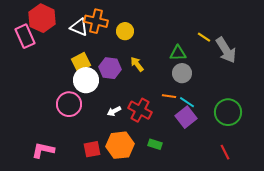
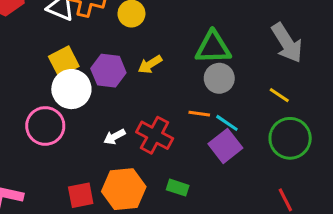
yellow line: (204, 37) -> (279, 95), moved
green triangle: (178, 53) -> (213, 47), size x1.4
yellow arrow: (137, 64) -> (150, 64), turned -84

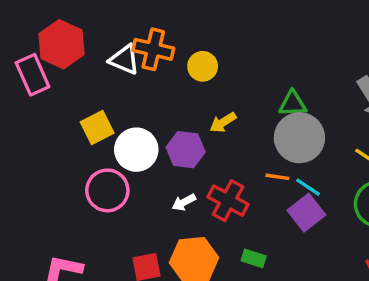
green triangle: (213, 47) -> (293, 104), size x0.7
yellow square: (64, 61) -> (97, 128), moved
purple hexagon: (108, 71) -> (186, 150), moved
gray circle: (219, 78) -> (299, 138), size x1.5

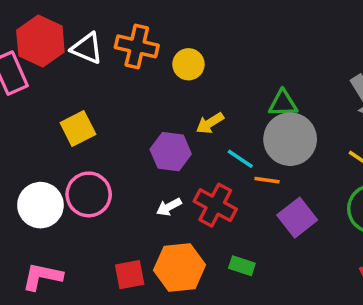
white triangle: (124, 60) -> (87, 48), moved
white circle: (136, 150) -> (40, 205), moved
cyan line: (308, 187) -> (240, 159), moved

